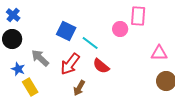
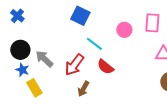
pink rectangle: (138, 16) -> (152, 23), moved
blue square: (66, 31) -> (80, 16), moved
black circle: (12, 39) -> (20, 50), moved

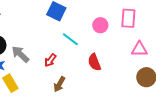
red arrow: (74, 65) -> (50, 60), size x0.6
red semicircle: (105, 67) -> (94, 62), moved, turned 30

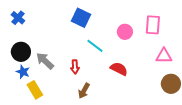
red arrow: (50, 60) -> (75, 67), turned -40
red semicircle: (94, 62) -> (119, 69), turned 138

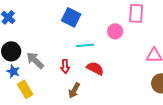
pink rectangle: (153, 25) -> (136, 13), moved
cyan line: (95, 46) -> (85, 45), turned -42
red semicircle: (119, 69) -> (95, 68), moved

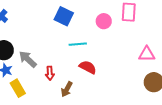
pink circle: (115, 31) -> (104, 21), moved
red arrow: (65, 66) -> (50, 73), moved

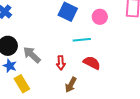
pink circle: (104, 21) -> (100, 17), moved
red arrow: (50, 73) -> (61, 63), moved

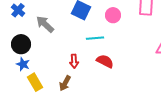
gray arrow: (32, 55) -> (45, 24), moved
brown arrow: (71, 85) -> (65, 83), moved

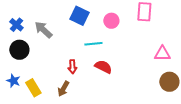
blue cross: (18, 10) -> (16, 25), moved
blue star: (23, 64) -> (13, 81), moved

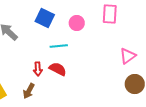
pink triangle: (162, 54) -> (128, 56), turned -36
red semicircle: (103, 67) -> (58, 69), moved

